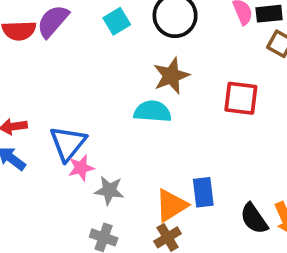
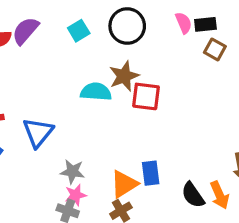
red square: (241, 98) -> (146, 96), moved
cyan semicircle: (152, 111) -> (96, 92), moved
pink star: (81, 168) -> (76, 195), moved

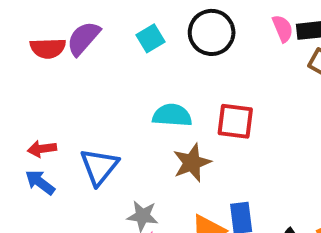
brown star: (124, 76) -> (192, 163), moved

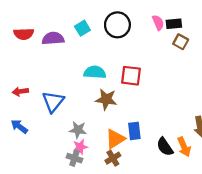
purple semicircle: (83, 38) -> (53, 38), moved, turned 45
brown star: (192, 163) -> (106, 99), turned 30
blue arrow: (40, 182) -> (19, 126), moved

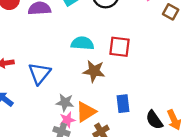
orange triangle: (115, 139) -> (86, 112), moved

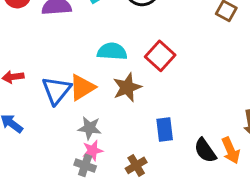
red square: (120, 47) -> (160, 56), turned 35
brown star: (94, 71) -> (127, 87), turned -30
orange triangle: (86, 112) -> (82, 87), moved

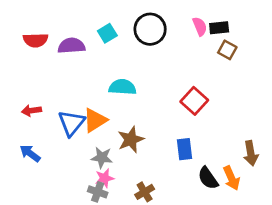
red square: (160, 56) -> (194, 101), moved
brown star: (127, 87) -> (131, 140), moved
blue rectangle: (165, 129) -> (185, 149), moved

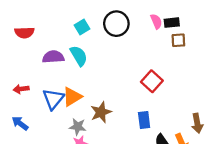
purple semicircle: (71, 46) -> (53, 57), moved
brown square: (227, 50) -> (178, 40), turned -32
cyan semicircle: (122, 87) -> (79, 56), moved, turned 55

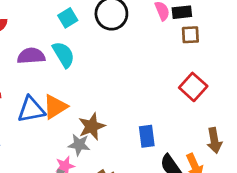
red square: (152, 81) -> (193, 87), moved
blue triangle: (53, 99) -> (31, 109), turned 40
gray star: (78, 127) -> (79, 145), moved

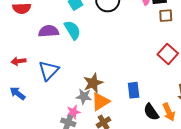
orange triangle: (55, 107) -> (100, 102), moved
blue triangle: (31, 109) -> (49, 71), turned -35

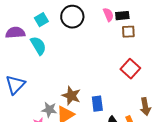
purple semicircle: (49, 31) -> (15, 33), moved
brown star: (93, 83) -> (71, 96), moved, turned -30

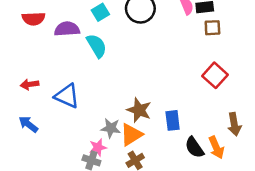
blue triangle: (15, 85) -> (67, 96), turned -50

